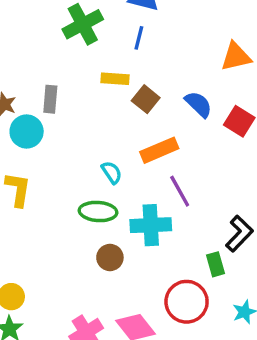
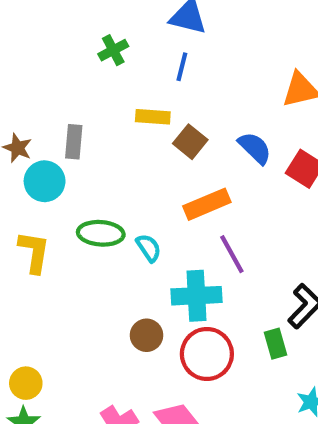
green cross: (83, 24) -> (113, 50), size x0.6
cyan semicircle: (112, 172) -> (149, 248), moved
green ellipse: (98, 212) -> (101, 233), moved
red circle: (187, 302) -> (207, 354), moved

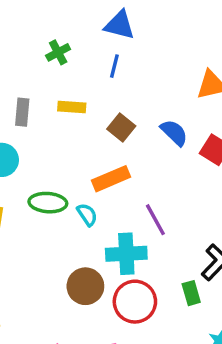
yellow rectangle: (153, 117) -> (72, 107), moved
gray rectangle: (74, 142) -> (22, 112), moved
orange rectangle: (207, 204) -> (111, 179), moved
brown circle: (147, 335) -> (85, 286), size x1.4

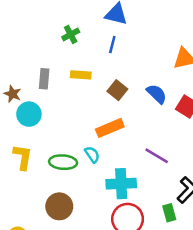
green ellipse: (48, 203) -> (63, 162), moved
purple line: (155, 220) -> (157, 156), moved, turned -30
brown circle: (85, 286) -> (59, 206), moved

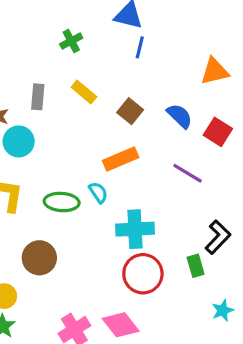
blue line: (112, 45) -> (140, 47), moved
yellow rectangle: (81, 75) -> (84, 92), turned 36
purple line: (157, 156) -> (188, 173), moved
brown circle: (59, 206) -> (39, 258), moved

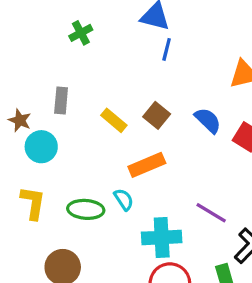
green cross: (71, 41) -> (81, 33), moved
yellow rectangle: (84, 92) -> (114, 120), moved
purple line: (188, 173) -> (211, 213), moved

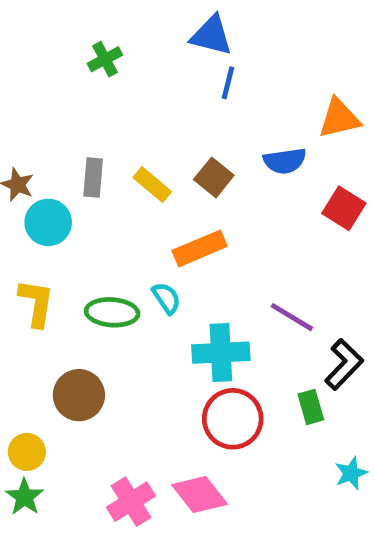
gray rectangle: (61, 101) -> (93, 177), moved
blue semicircle: (208, 120) -> (285, 161), moved, turned 128

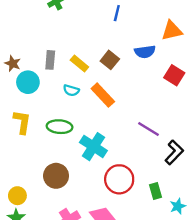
orange rectangle: (200, 248) -> (103, 95), turned 70
cyan semicircle: (166, 298) -> (71, 90), moved, turned 140
cyan cross: (221, 353) -> (93, 147), moved, turned 36
brown circle: (79, 395) -> (56, 176), moved
green rectangle: (311, 407) -> (155, 191), moved

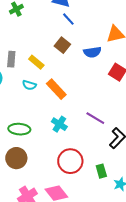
blue line: (117, 13) -> (68, 19), turned -56
brown square: (110, 60) -> (62, 45), moved
green ellipse: (60, 127) -> (19, 129), moved
cyan cross: (93, 147) -> (59, 124), moved, size x0.7

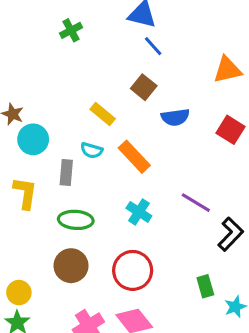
blue semicircle: (92, 52) -> (175, 117), moved
gray rectangle: (11, 59) -> (66, 173), moved
red circle: (70, 161) -> (133, 270), moved

